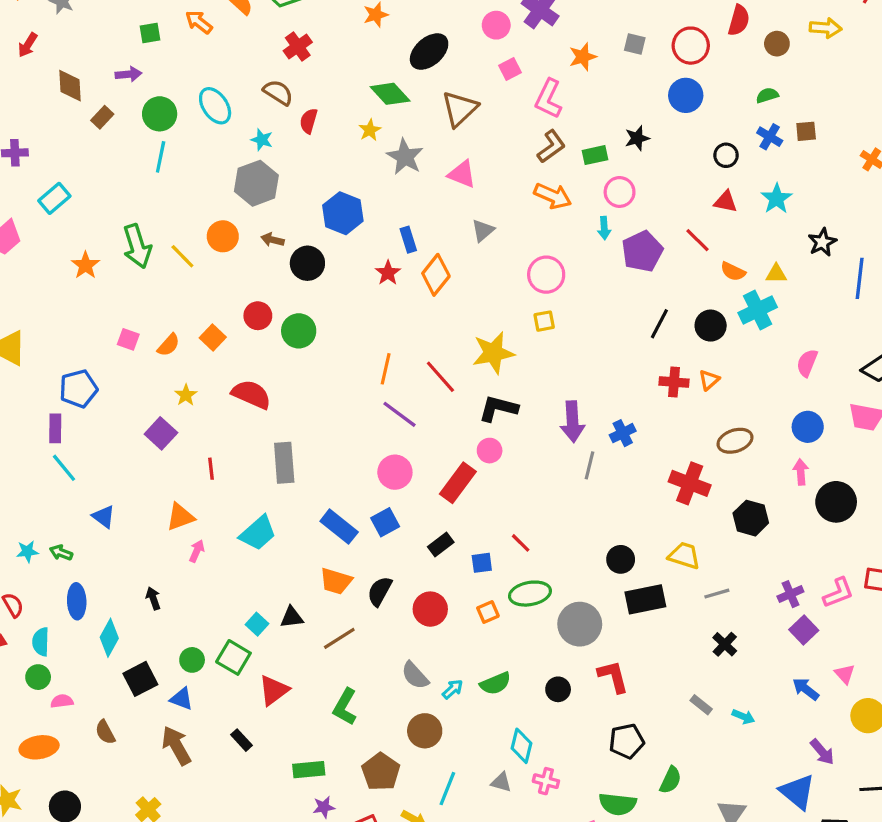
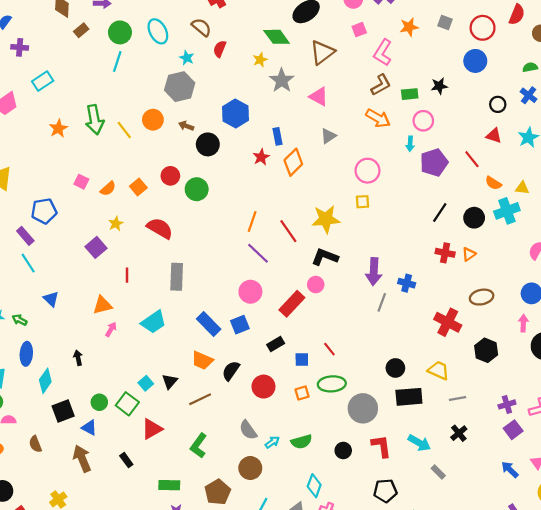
purple rectangle: (55, 428) -> (25, 236), turned -48
blue cross: (623, 433) -> (407, 283), turned 35
black triangle: (292, 617) -> (170, 381), turned -49
cyan arrow: (743, 717) -> (419, 443), moved, size x1.5

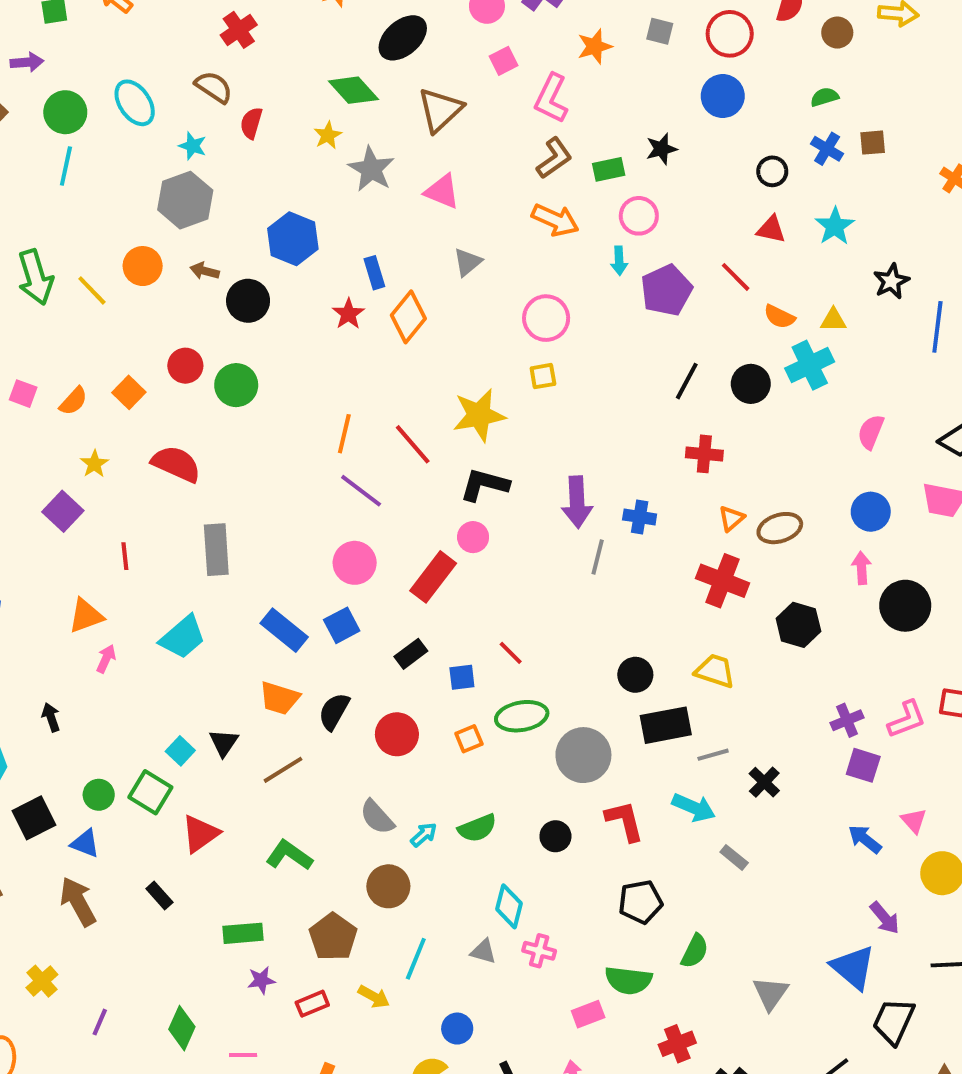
orange triangle: (469, 254) -> (731, 518), moved
gray line: (458, 398) -> (713, 755), moved
purple square: (513, 430) -> (863, 765), turned -30
green L-shape: (199, 446) -> (289, 855), turned 95

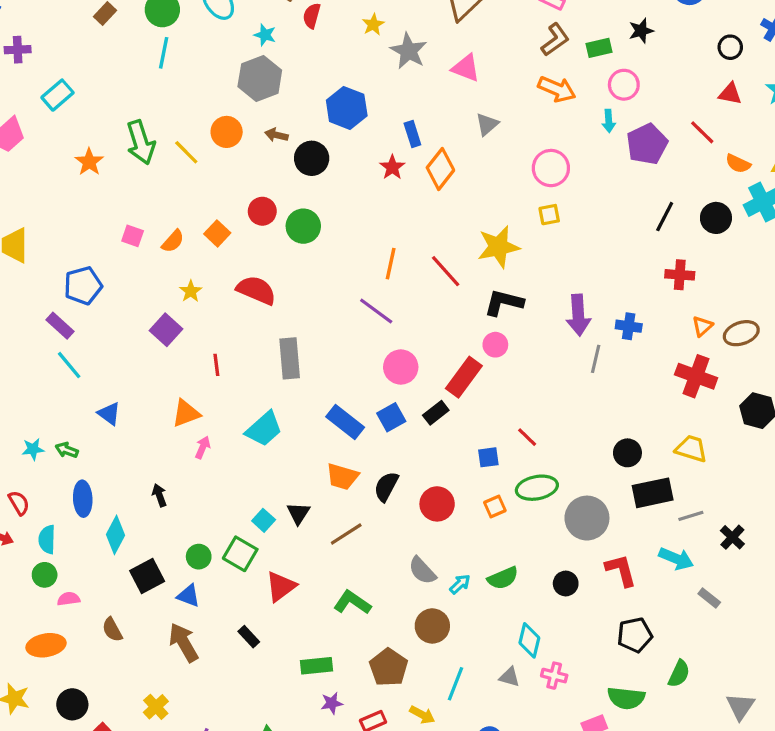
purple line: (361, 491) -> (376, 311), moved
black rectangle: (411, 654) -> (436, 413), moved

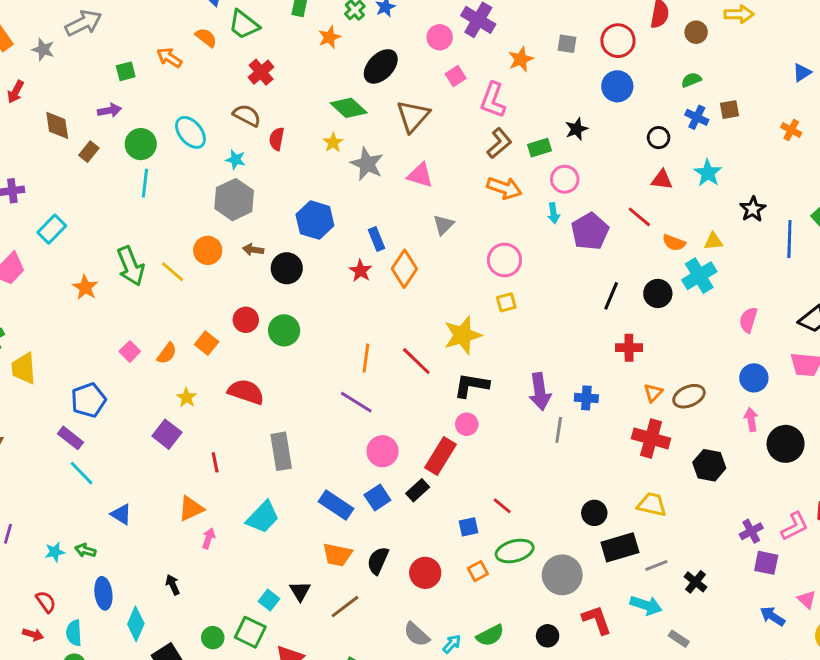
pink square: (133, 236) -> (130, 351), turned 30

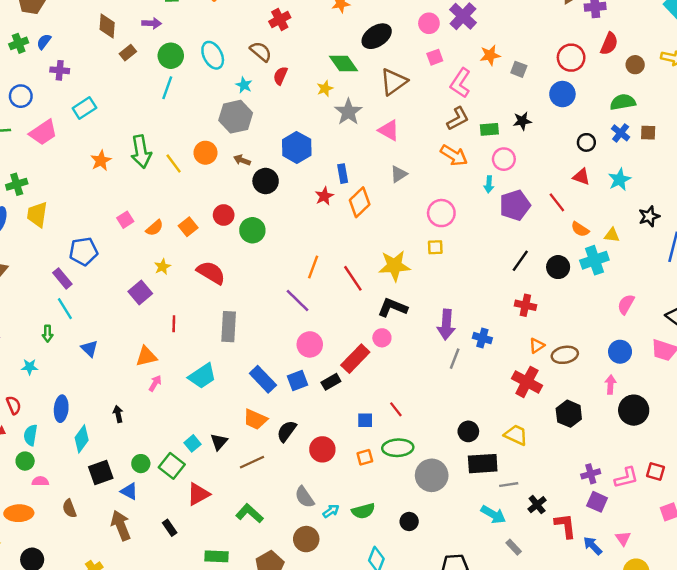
gray square: (567, 44) -> (519, 69), moved
green semicircle: (691, 80) -> (623, 102), size x1.5
green arrow: (85, 550) -> (48, 334), moved, turned -119
red L-shape: (597, 620) -> (565, 526), moved

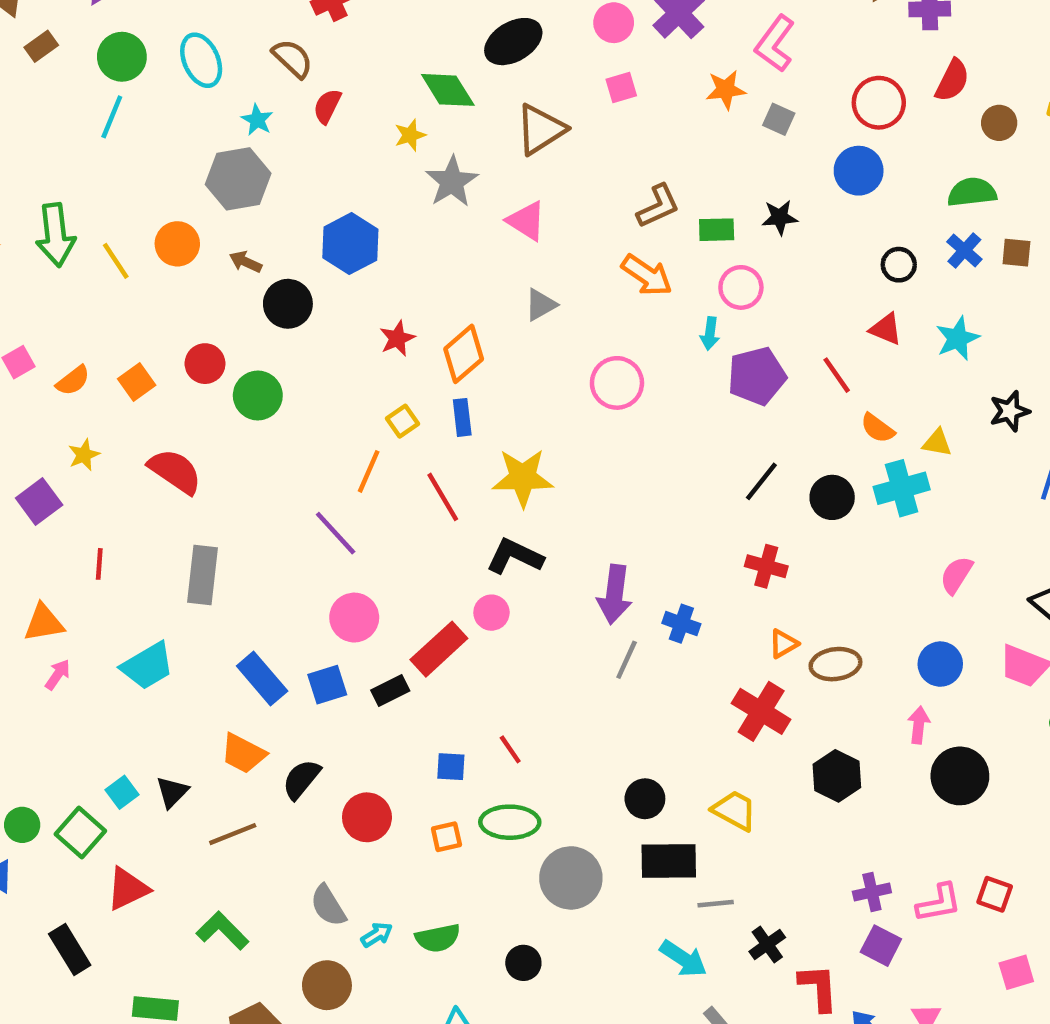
pink L-shape: (460, 83) -> (775, 44), moved
blue rectangle: (343, 174) -> (462, 417), moved
yellow square: (435, 247) -> (402, 421), moved, turned -35
black rectangle: (170, 528) -> (70, 949), size x1.5

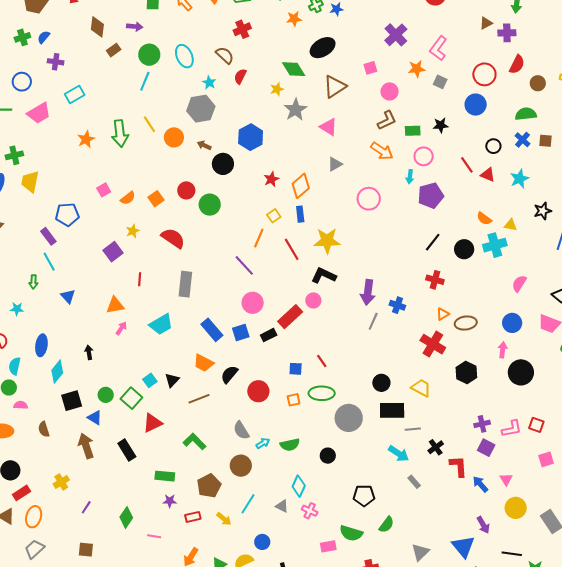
pink circle: (614, 23) -> (390, 91), moved
yellow line: (116, 261) -> (149, 124), moved
red line: (837, 375) -> (467, 165), moved

